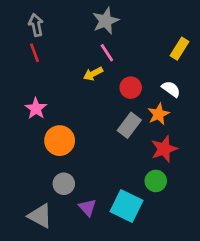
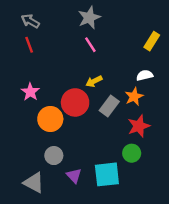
gray arrow: (36, 25) -> (30, 21), turned -48
yellow arrow: (93, 74) -> (94, 81), moved
red circle: (131, 88) -> (75, 102), moved, size x1.5
white semicircle: (171, 89) -> (145, 75), turned -49
cyan square: (126, 206) -> (107, 174), turned -32

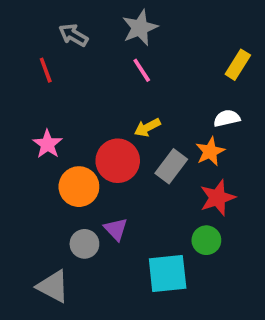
gray arrow: (30, 21) -> (73, 35), moved
purple triangle: (74, 176) -> (116, 229), moved

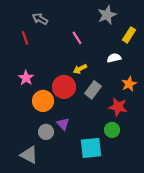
gray star: (140, 28) -> (107, 15), moved
white semicircle: (227, 118) -> (114, 58), moved
orange star: (210, 152) -> (129, 84), moved
red star: (217, 198) -> (118, 107), turned 30

